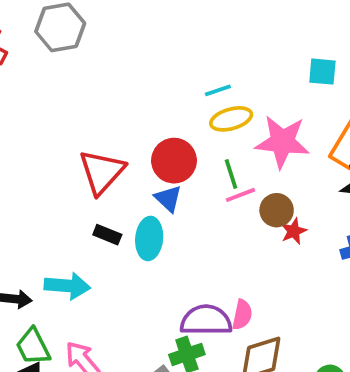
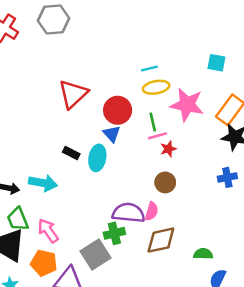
red triangle: (102, 172) -> (73, 94), moved
brown circle: (277, 210) -> (165, 182), moved
red star: (294, 231) -> (168, 149), moved

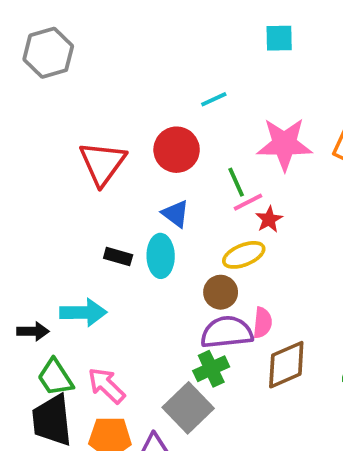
cyan square: (216, 63) -> (279, 38), moved
yellow ellipse: (156, 87) -> (244, 255), moved
red circle: (118, 110) -> (177, 150), moved
brown circle: (165, 182) -> (221, 292), moved

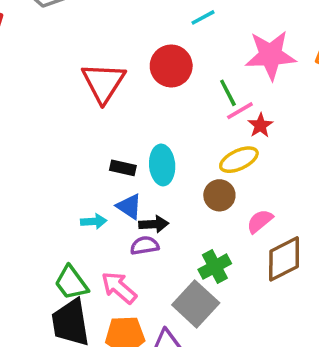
blue triangle: (176, 214) -> (129, 206), moved
cyan arrow: (83, 312) -> (94, 221), size x0.6
pink semicircle: (262, 323) -> (260, 221), turned -132
black arrow: (33, 331) -> (154, 224), moved
purple semicircle: (227, 332) -> (145, 246), moved, size x0.6

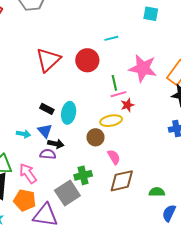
pink semicircle: (260, 221) -> (114, 157), turned 84

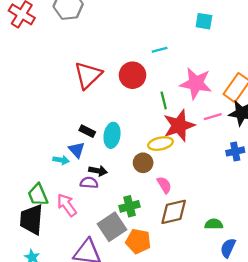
pink line: (118, 94) -> (213, 117), moved
red star: (127, 105) -> (179, 126), size x2.0
blue triangle: (45, 131) -> (77, 150), moved
orange pentagon: (25, 200) -> (138, 241), moved

